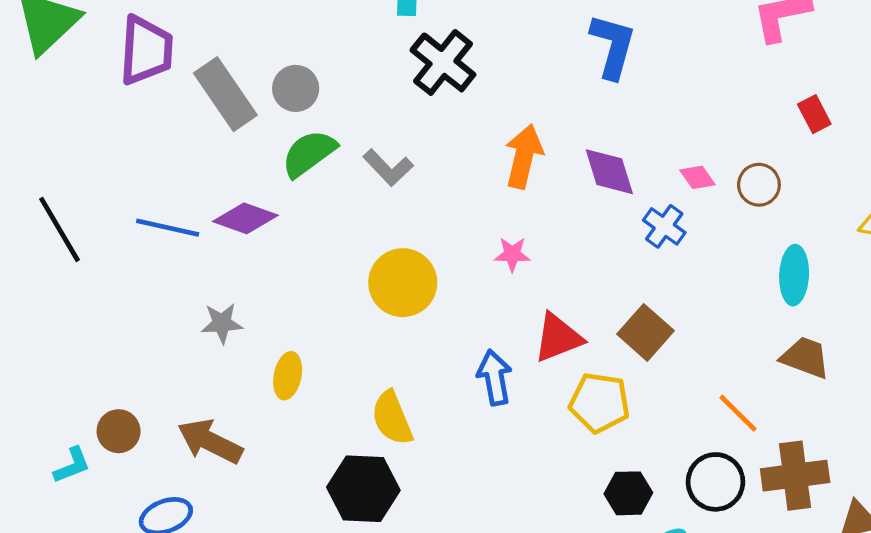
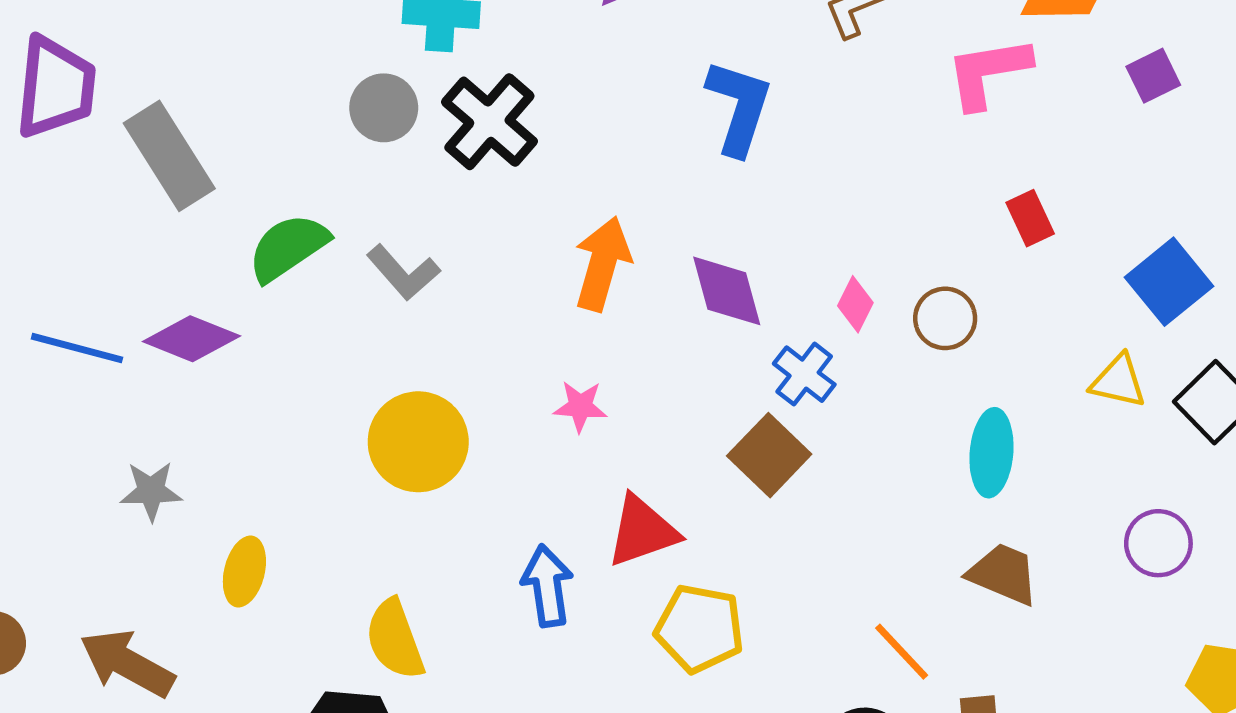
gray circle: (296, 88) -> (384, 108), moved
pink diamond: (697, 177) -> (855, 304), turned 60
brown square: (645, 332) -> (769, 455), moved

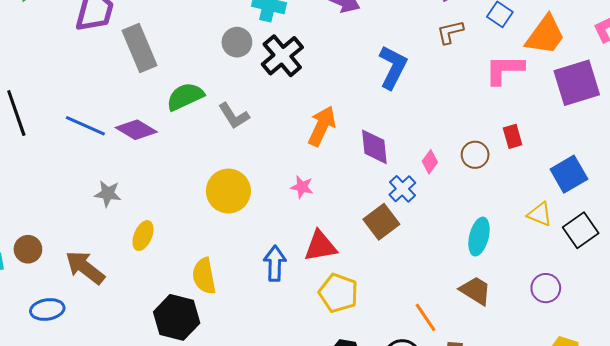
purple square: (1153, 76) -> (577, 83), size x2.0
brown circle: (945, 318) -> (475, 155), moved

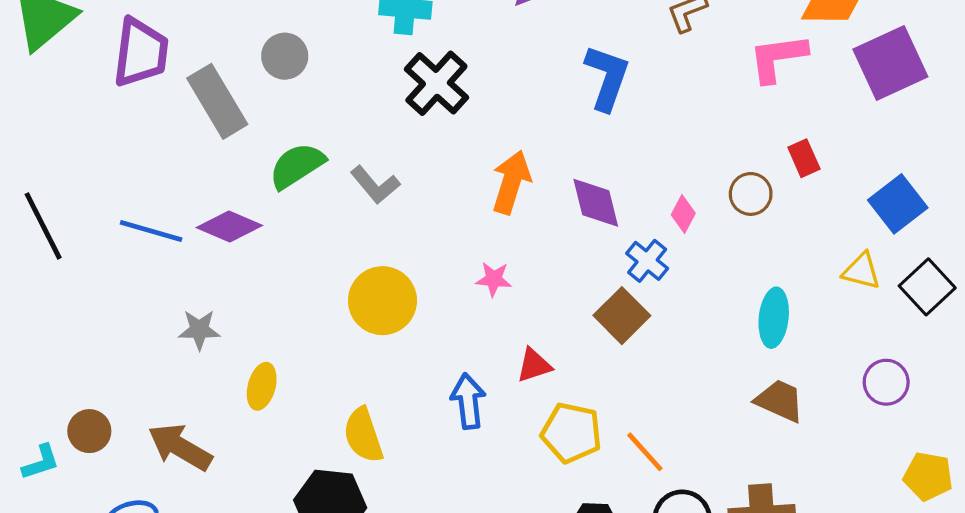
gray circle: (237, 42) -> (285, 56), moved
red triangle: (320, 246) -> (534, 365), size x0.7
orange line: (425, 317) -> (645, 452), moved

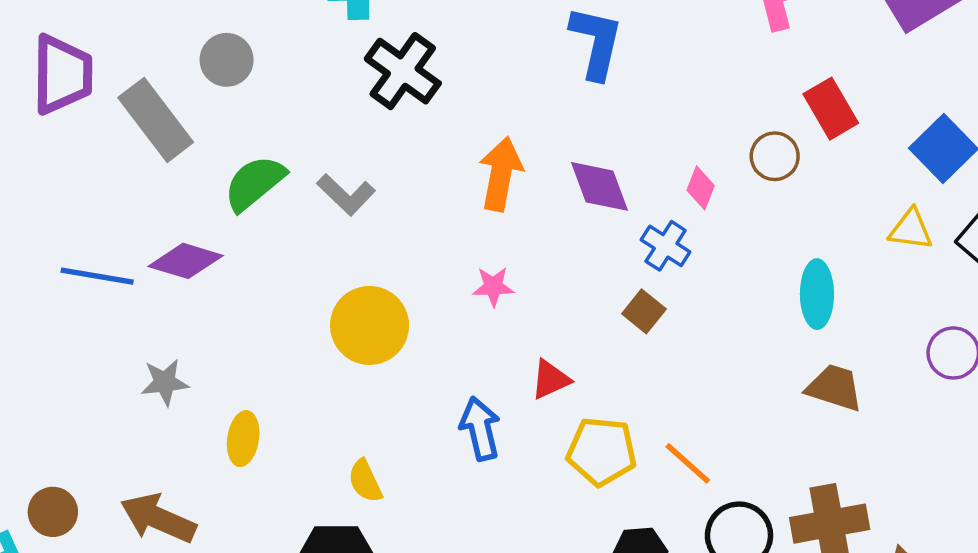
red rectangle: (804, 158) -> (831, 109), size x1.4
brown square: (622, 316) -> (644, 311), size x0.7
yellow semicircle: (363, 435) -> (365, 481), size x0.7

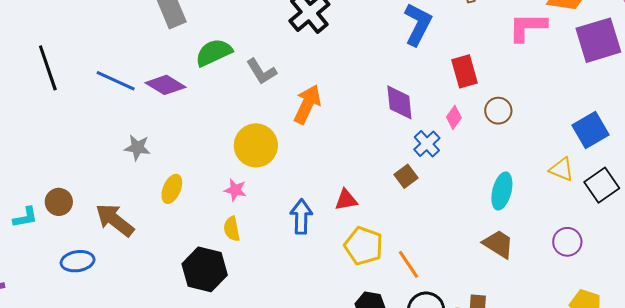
red rectangle: (831, 109) -> (465, 71), moved
orange arrow: (501, 174) -> (307, 104), moved
pink star: (493, 287) -> (235, 190), moved

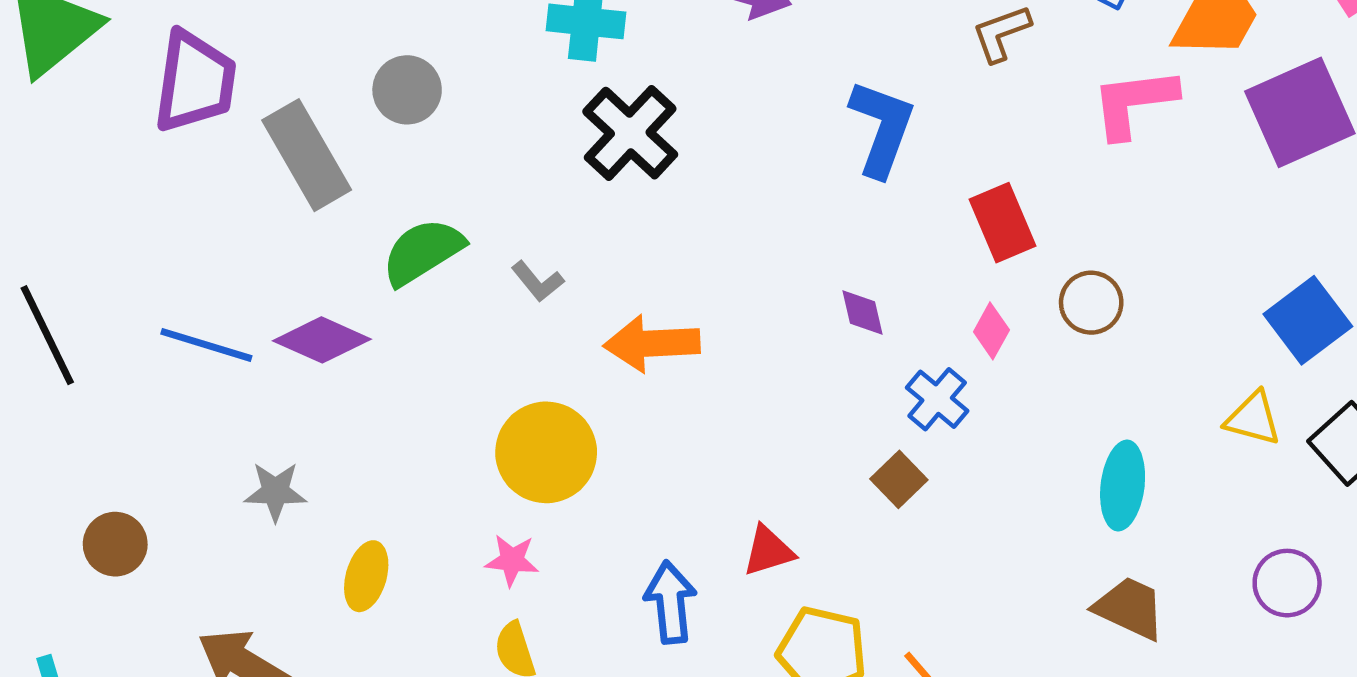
gray L-shape: (261, 71) -> (538, 281), size x0.7
purple diamond: (399, 102) -> (862, 312), size x0.6
orange arrow: (307, 104) -> (652, 343), turned -111
brown circle: (59, 202) -> (115, 544), moved

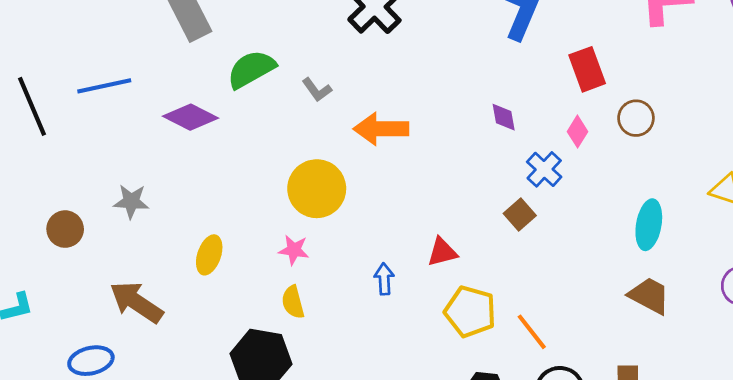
blue line: (206, 345) -> (104, 86), moved, turned -32
gray star: (275, 492) -> (131, 201), moved
blue arrow: (670, 602) -> (384, 279), size x0.7

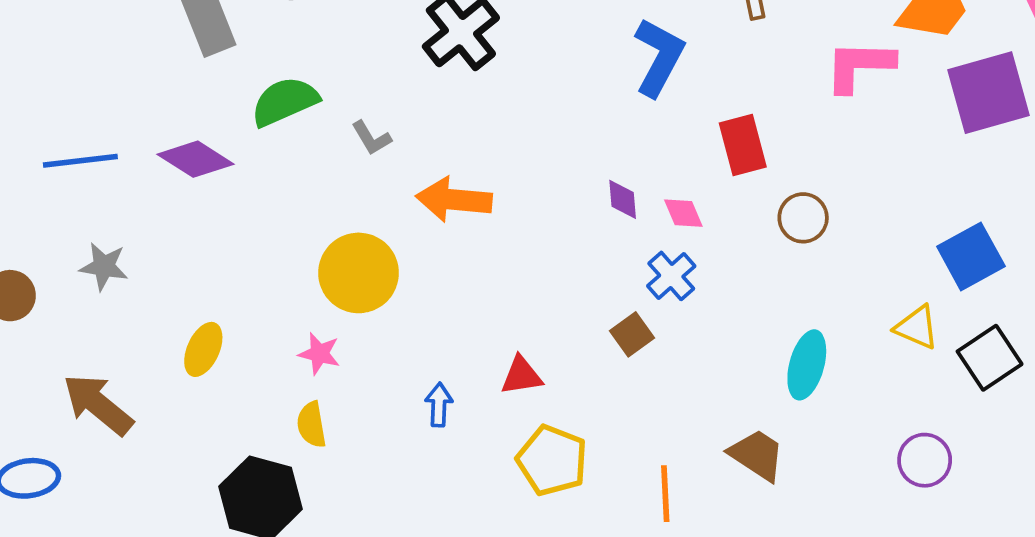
blue line: (104, 86) -> (80, 161), moved
pink diamond: (578, 132) -> (683, 213), moved, turned -60
brown trapezoid: (649, 296) -> (757, 455), moved
orange line: (532, 332) -> (665, 494), moved, turned 30

